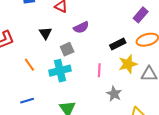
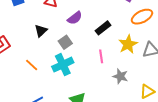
black triangle: (45, 33) -> (41, 31), turned 32
black rectangle: (118, 44) -> (103, 28), moved

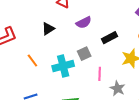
gray square: (65, 42) -> (84, 54), moved
pink line: (101, 56) -> (100, 74), moved

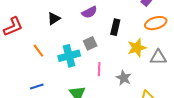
black rectangle: (110, 38) -> (115, 27), turned -49
pink line: (100, 74) -> (99, 69), moved

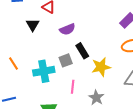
black triangle: (54, 19) -> (33, 25), moved, turned -32
black rectangle: (115, 27) -> (82, 51), moved, turned -49
yellow star: (137, 48) -> (101, 67), moved

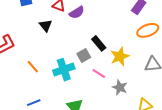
purple semicircle: (67, 29) -> (77, 13), moved
pink line: (73, 87) -> (99, 73), moved, turned -56

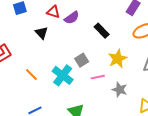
black rectangle: (99, 43) -> (102, 31), moved
cyan cross: (64, 70) -> (63, 75), turned -30
pink line: (99, 73) -> (98, 77), turned -40

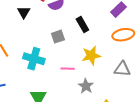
gray square: (82, 60) -> (58, 37), moved
cyan cross: (63, 75) -> (34, 59), turned -35

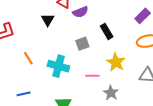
yellow star: (91, 56) -> (116, 62), turned -30

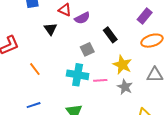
cyan cross: (58, 66) -> (78, 75), moved
gray star: (111, 93) -> (125, 87), moved

